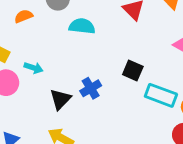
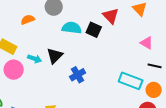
black square: (133, 71) -> (94, 30), moved
black triangle: (60, 99) -> (55, 56), moved

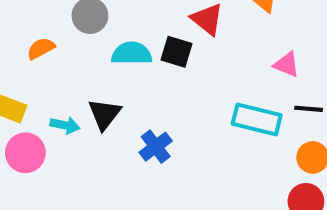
cyan rectangle: (131, 81) -> (257, 119), moved

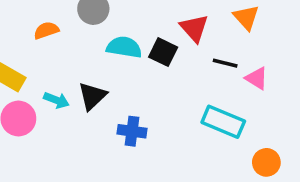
black line: (309, 109) -> (225, 63), moved
blue cross: (156, 147) -> (132, 131), turned 36

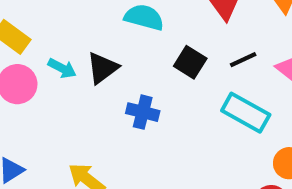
black square: (163, 52) -> (190, 62), moved
black line: (225, 63) -> (243, 60), moved, turned -45

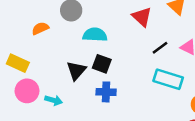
black square: (190, 62) -> (102, 64), moved
cyan arrow: (62, 68) -> (54, 100), moved

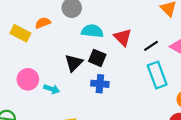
red triangle: (142, 17) -> (123, 37), moved
yellow rectangle: (18, 63) -> (20, 33), moved
cyan rectangle: (168, 79) -> (157, 75), turned 50

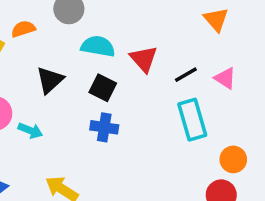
black triangle: (74, 63) -> (50, 80), moved

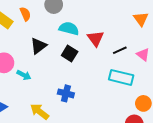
orange semicircle: (23, 29) -> (25, 14), turned 80
cyan rectangle: (192, 120) -> (121, 77), turned -65
blue cross: (104, 127) -> (66, 93), moved

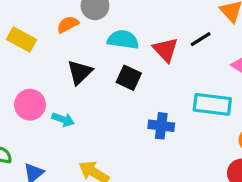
orange semicircle: (25, 14) -> (68, 24), moved, turned -88
black line: (120, 50) -> (201, 39), moved
blue cross: (66, 93) -> (161, 126), moved

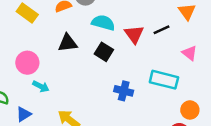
black triangle: (80, 72) -> (68, 43), turned 30
cyan arrow: (63, 119) -> (41, 86), moved

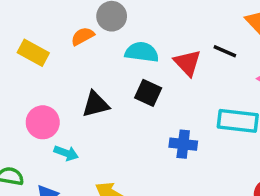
black line: (161, 30) -> (225, 51), turned 56
black triangle: (68, 43) -> (95, 104), moved

